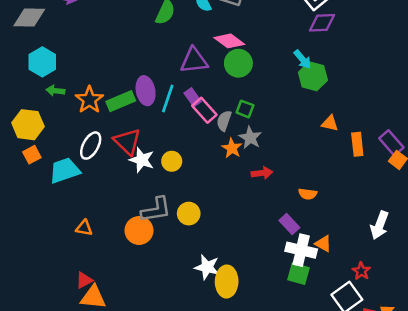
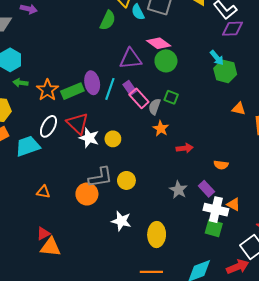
gray star: (250, 138) -> (178, 190), moved
white star: (207, 267) -> (121, 221), moved

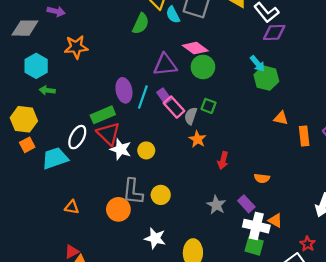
orange star: (47, 90) -> (76, 47), moved, turned 30
green rectangle: (72, 91) -> (103, 115), moved
red arrow: (185, 148) -> (223, 160), turned 112
gray L-shape: (100, 177) -> (133, 192), turned 105

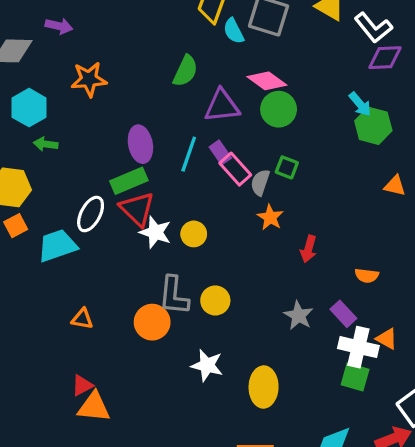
green semicircle: (141, 24) -> (185, 71), moved
purple ellipse: (124, 90) -> (140, 144), moved

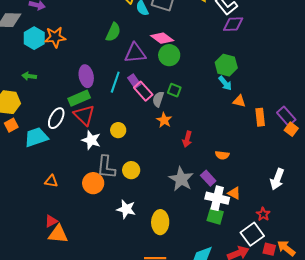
cyan arrow: (360, 104) -> (225, 83), moved
cyan hexagon: (29, 108) -> (34, 38), moved
white star: (155, 232) -> (91, 140), moved
gray star: (298, 315) -> (181, 179), size x1.4

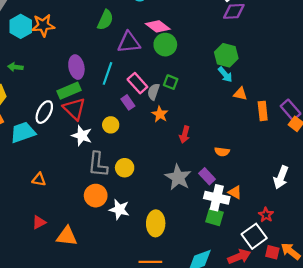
purple rectangle: (134, 81) -> (128, 102), moved
orange circle: (93, 183) -> (96, 196), moved
orange triangle: (58, 234) -> (67, 236), moved

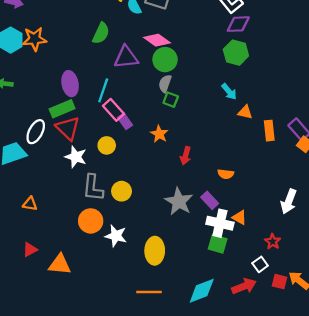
green hexagon: (226, 55) -> (236, 53), moved
pink rectangle: (137, 83) -> (114, 110), moved
gray semicircle: (154, 92) -> (165, 84), moved
white square: (254, 236) -> (260, 264), size x0.6

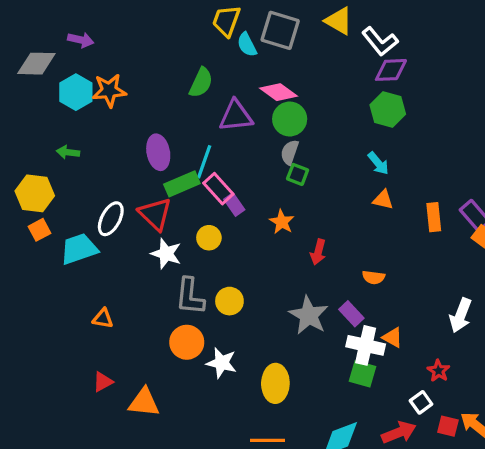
green rectangle: (62, 109) -> (182, 184), moved
orange triangle: (245, 112) -> (383, 200), moved

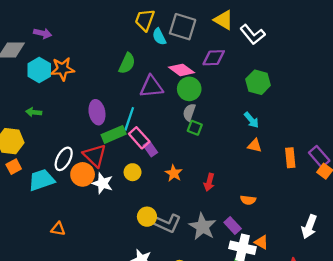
purple diamond: (391, 70) -> (214, 58), moved
orange star: (282, 222) -> (174, 173), moved
gray L-shape: (190, 296) -> (167, 223), moved, turned -72
orange circle: (187, 342) -> (83, 174), moved

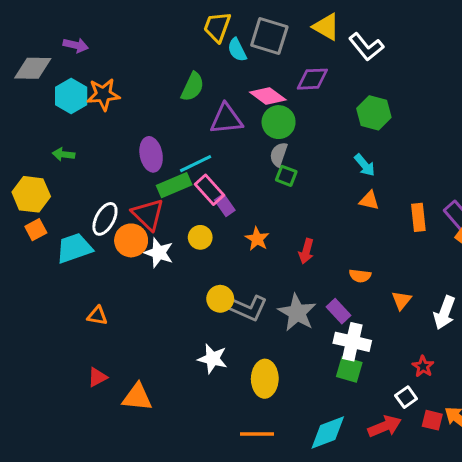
cyan line: (129, 119) -> (196, 164), turned 45
orange triangle: (261, 242) -> (402, 300), moved, turned 40

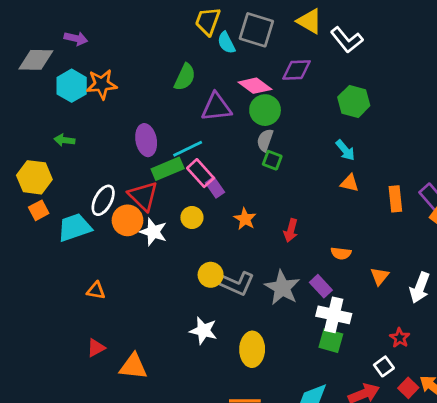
red square: (432, 420) -> (408, 388), turned 30

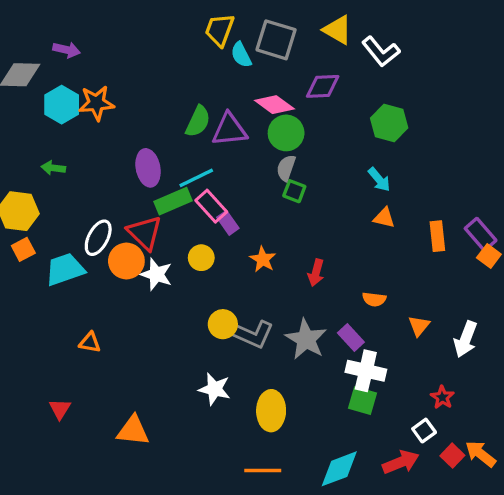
green semicircle: (185, 77) -> (198, 121), moved
red triangle: (96, 348) -> (60, 409), moved, turned -30

